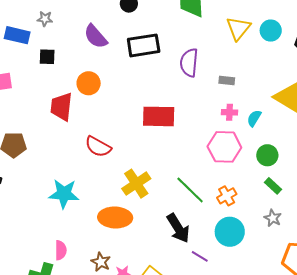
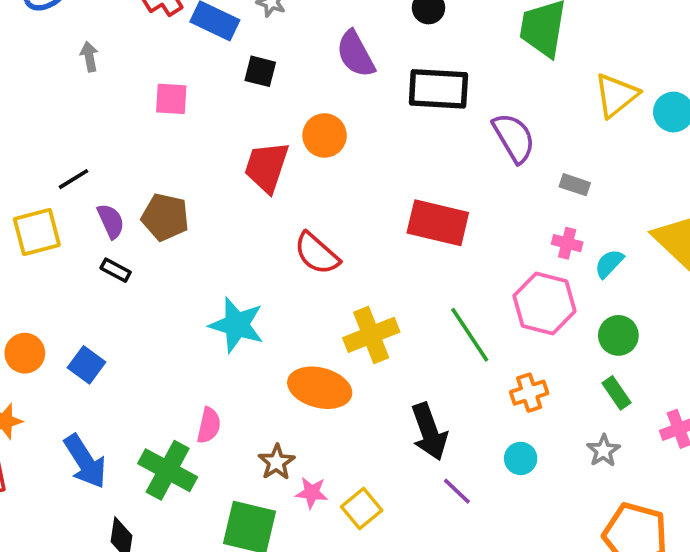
purple semicircle: (189, 63) -> (514, 138), turned 132
green line: (190, 190) -> (470, 335), moved
cyan circle: (230, 232) -> (521, 458), size x0.6

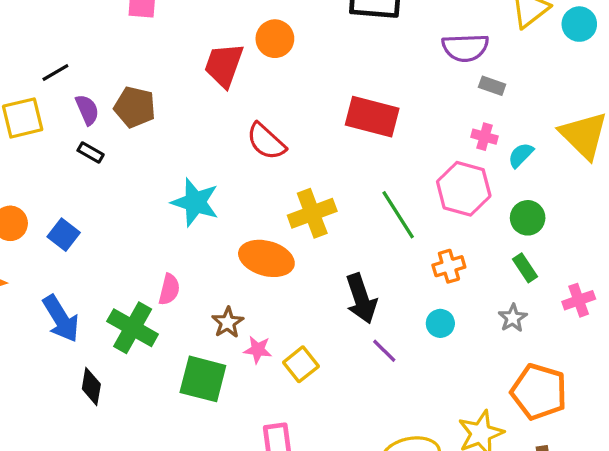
purple semicircle: (514, 138) -> (465, 48), moved, turned 117

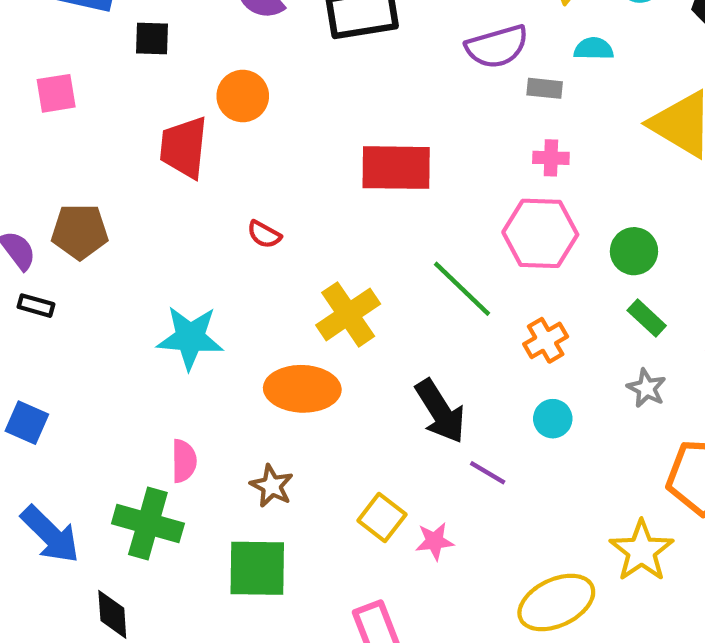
red semicircle: (266, 141) -> (264, 234), size x0.6
cyan semicircle: (521, 155) -> (594, 49), moved, turned 60
pink star: (258, 350) -> (435, 541), moved

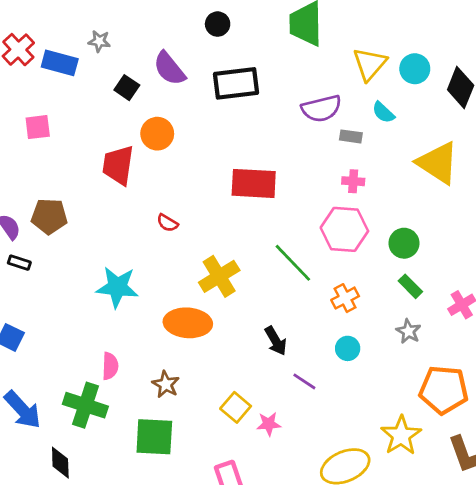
black square: (152, 39) -> (127, 88), moved, turned 30
cyan semicircle: (594, 49) -> (383, 112), turned -140
black arrow: (440, 411) -> (276, 341), size x0.7

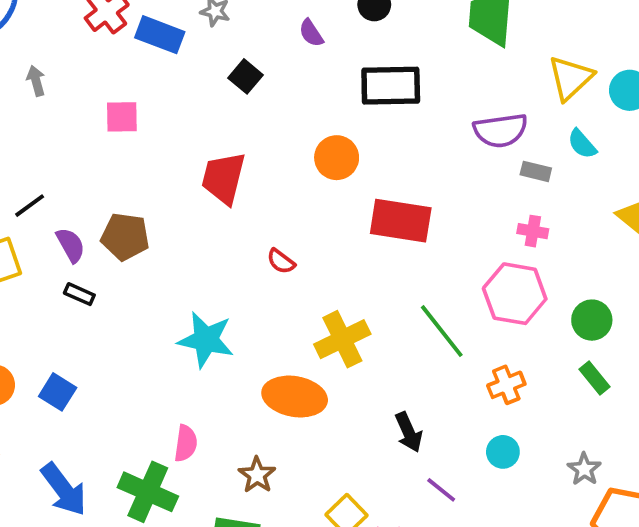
purple semicircle: (169, 69) -> (311, 33), moved, size x0.6
orange circle: (157, 134) -> (337, 158), moved
gray star: (408, 331) -> (584, 469), moved

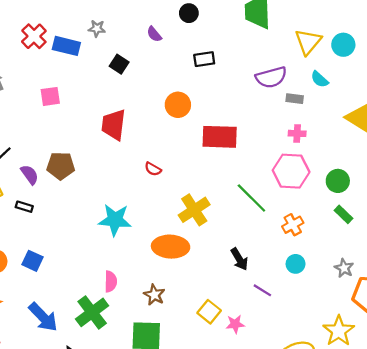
black rectangle: (391, 86) -> (204, 59), size x0.6
black rectangle: (79, 294) -> (24, 207), moved
green cross: (148, 492) -> (92, 312), turned 36

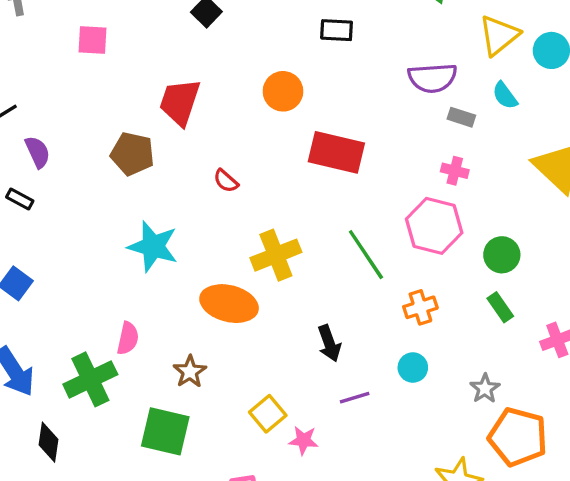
brown pentagon: (61, 166) -> (132, 154), moved
purple line: (262, 290) -> (355, 398), turned -60

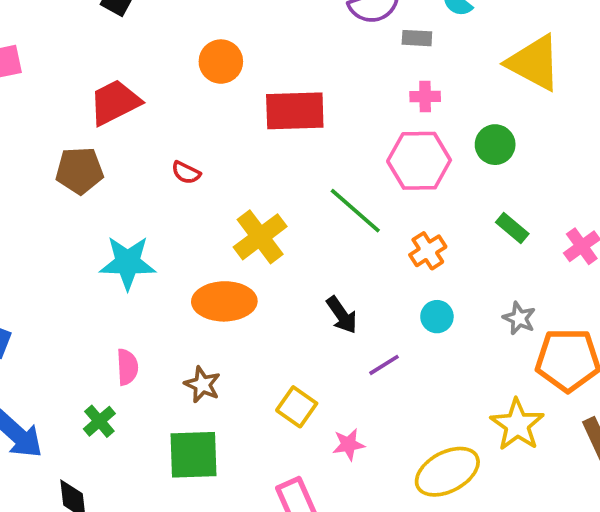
red trapezoid: (180, 102) -> (115, 102), turned 60
green circle: (502, 255) -> (495, 145), moved
green cross: (90, 379) -> (99, 421), size x0.6
pink star: (303, 440) -> (349, 444), moved

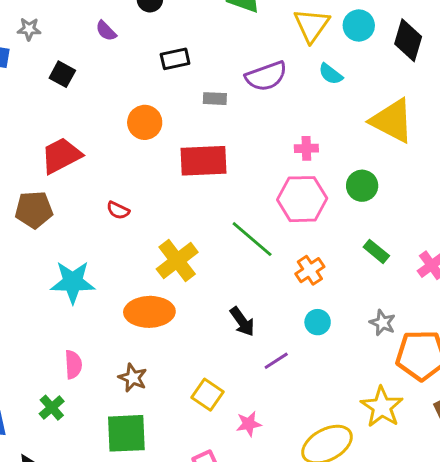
gray rectangle: (417, 38) -> (215, 99), moved

